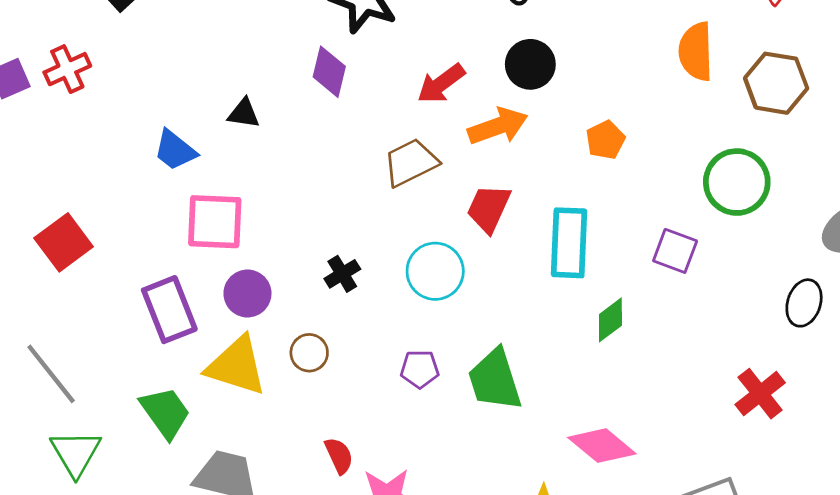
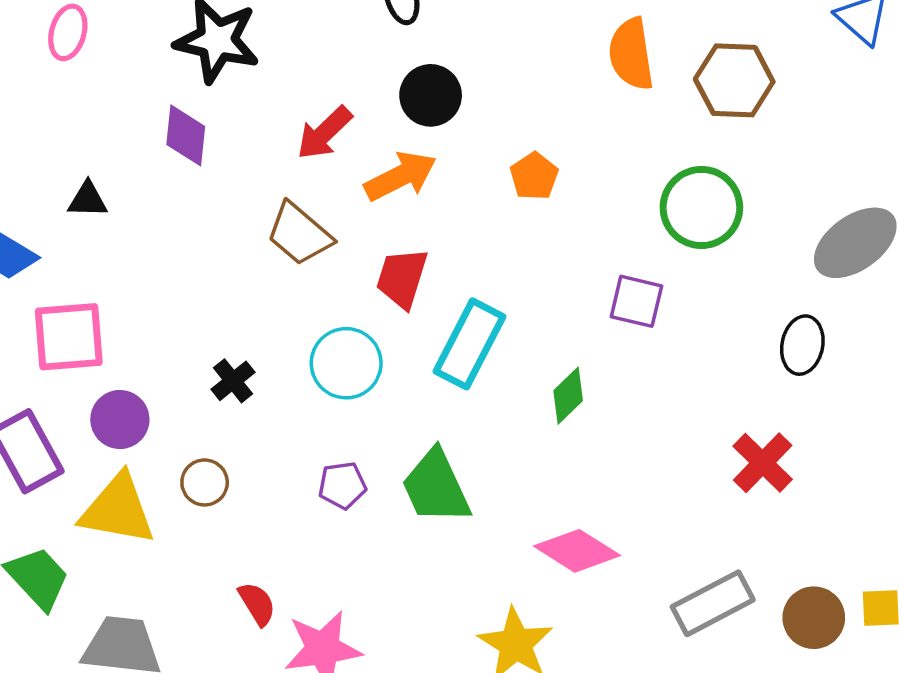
brown trapezoid: (411, 162) -> (299, 234), turned -106
cyan rectangle: (569, 243) -> (470, 344), moved, turned 32

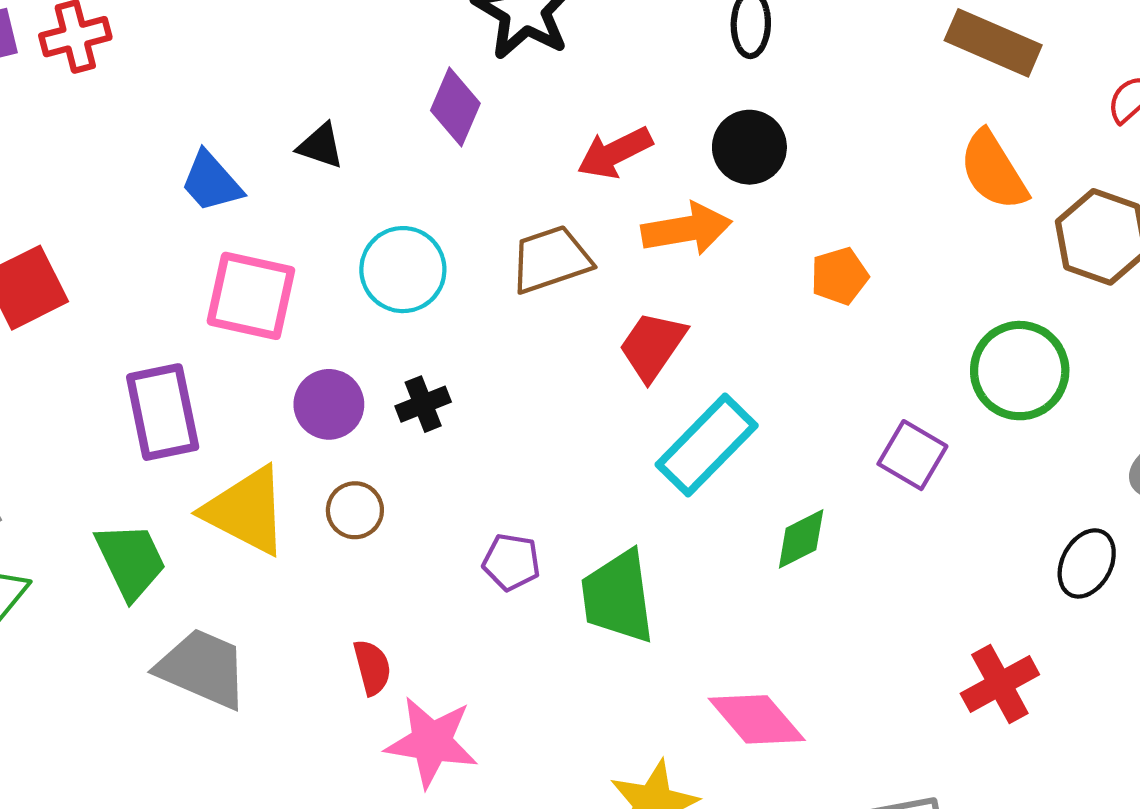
orange semicircle: (631, 54) -> (993, 170), turned -40
brown trapezoid: (299, 234) -> (551, 259), turned 104
cyan circle: (346, 363) -> (403, 270), moved
purple circle: (120, 420) -> (329, 404), moved

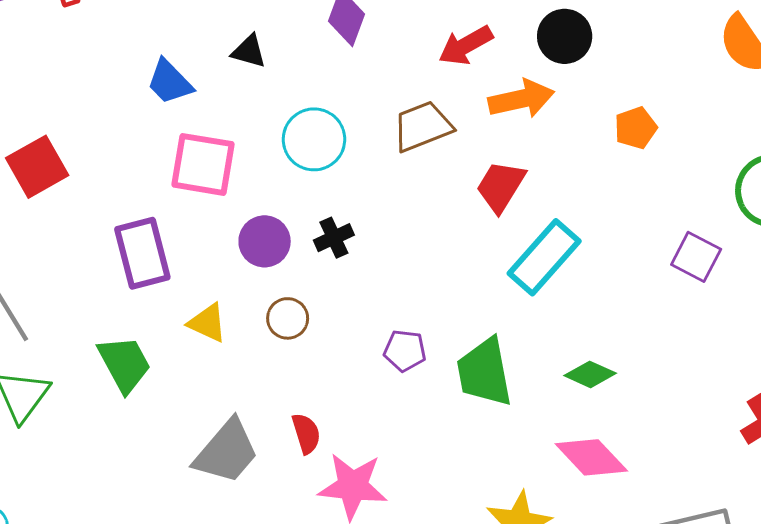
yellow triangle: (246, 511) -> (207, 323), size x0.6
green diamond: (801, 539) -> (590, 374), moved, turned 54
gray trapezoid: (203, 668) -> (226, 452), moved, turned 110

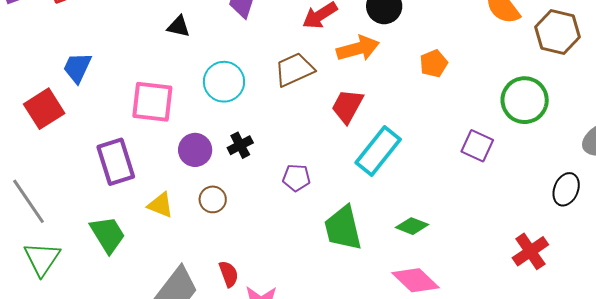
blue trapezoid: (170, 82) -> (77, 68), moved, turned 72
purple pentagon: (405, 351) -> (296, 178), moved

